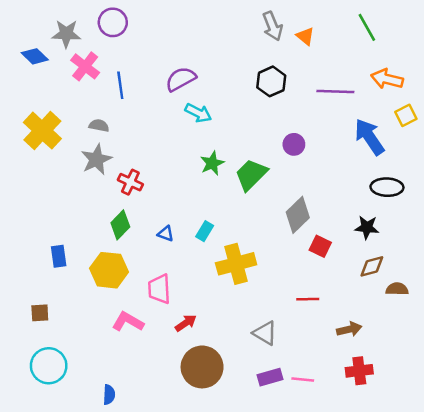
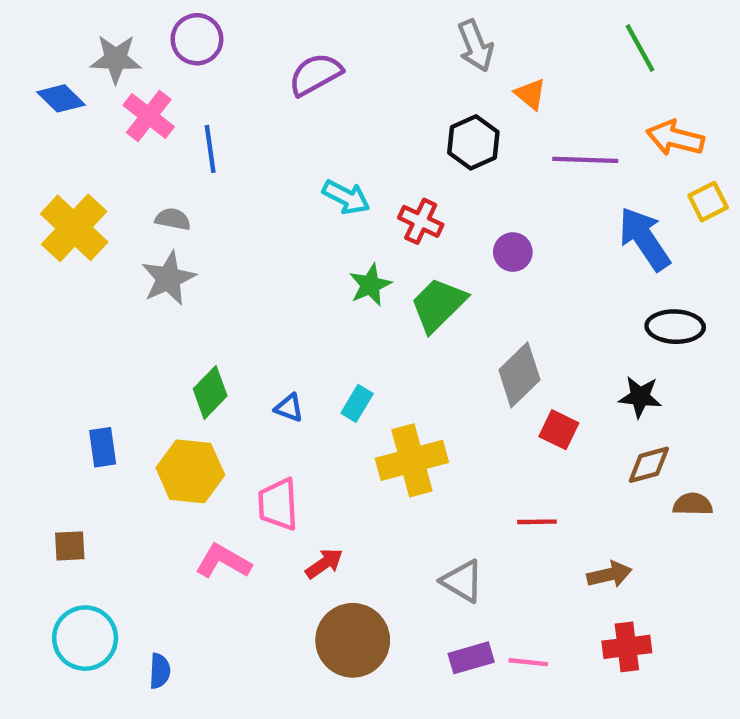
orange triangle: (305, 36) -> (530, 94), moved
purple semicircle: (181, 79) -> (315, 74), moved
red cross: (130, 182) -> (421, 221), moved
blue semicircle: (109, 395) -> (160, 671), moved

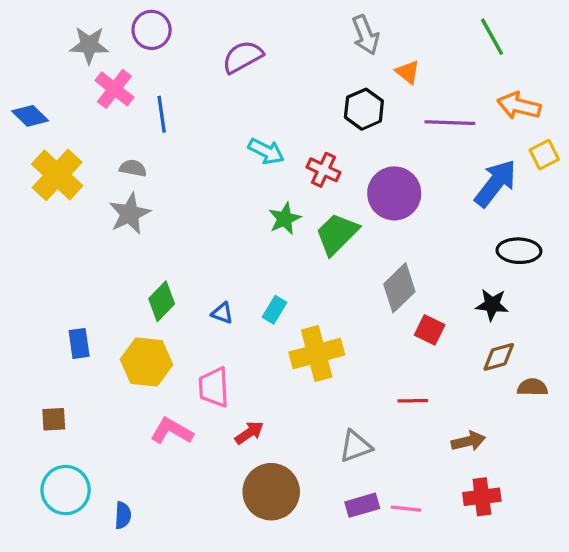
blue diamond: (61, 98) -> (30, 116), moved
blue arrow: (644, 239) -> (495, 183), turned 72
purple circle: (513, 252) -> (394, 193), size x1.8
gray triangle: (462, 581) -> (355, 446), turned -51

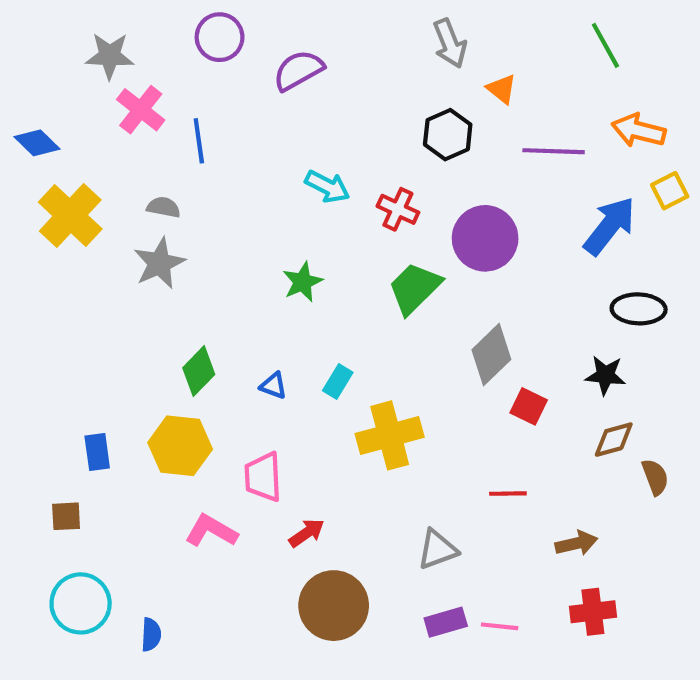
purple circle: (152, 30) -> (220, 37), moved
green star: (285, 219) -> (303, 282), moved
blue rectangle: (79, 343) -> (97, 452), moved
brown semicircle: (532, 387) -> (655, 477), turned 68

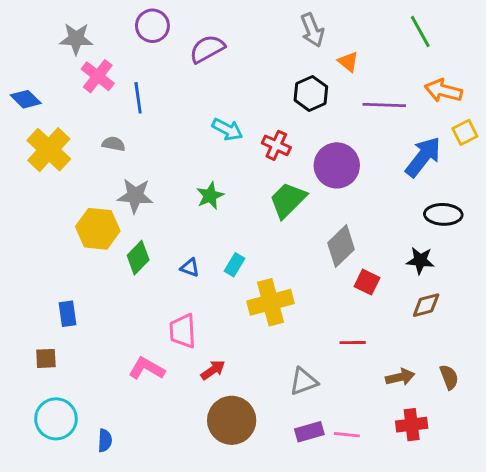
gray star: (159, 263) -> (135, 196), moved, turned 30
yellow hexagon: (180, 446) -> (98, 229), moved
brown semicircle: (655, 477) -> (449, 377), moved

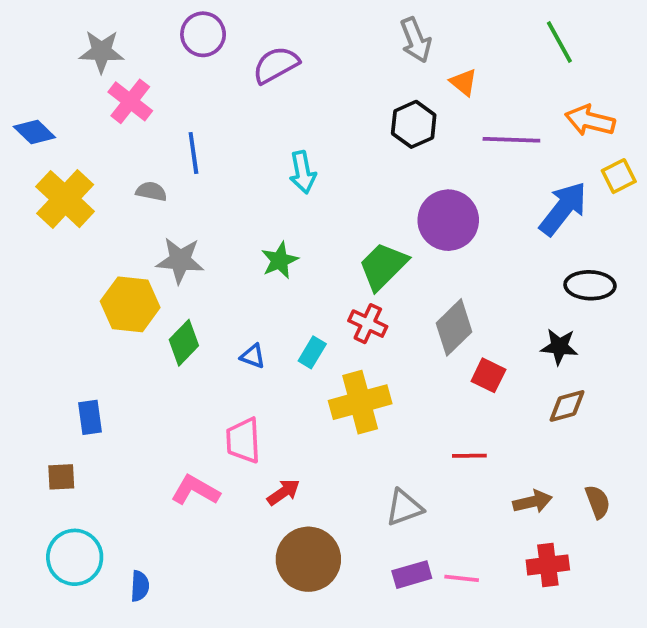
blue line: (138, 98) -> (193, 153), moved
cyan arrow: (227, 129) -> (303, 172), turned 52
red cross: (276, 145) -> (368, 324), moved

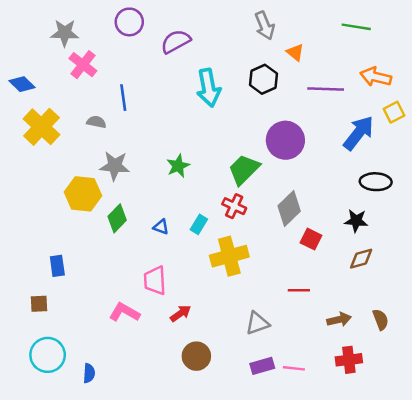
green line: (559, 42) -> (356, 27), turned -52
cyan arrow: (303, 172) -> (209, 88), moved, size x1.4
brown circle: (308, 559) -> (196, 356), size x0.7

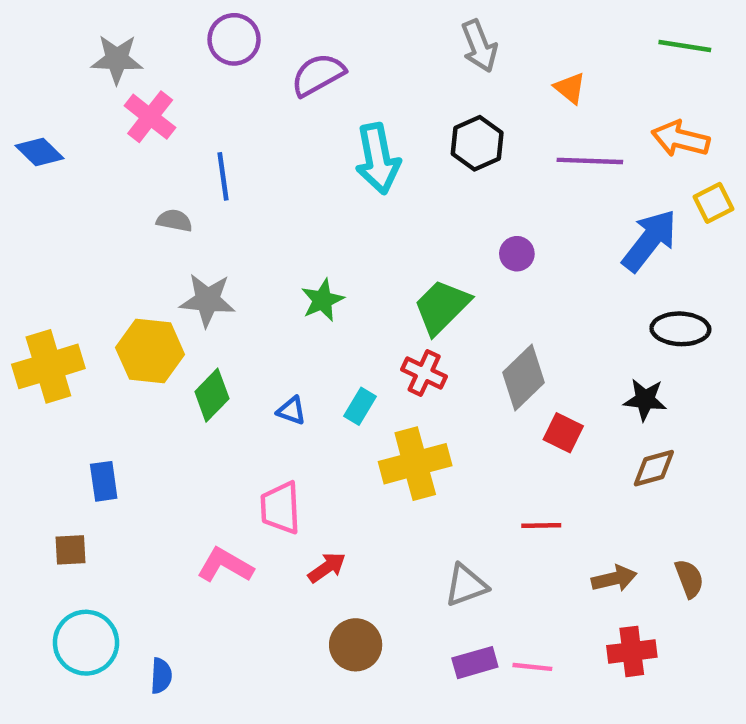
green line: (356, 27) -> (685, 46), moved
orange triangle: (295, 52) -> (570, 88), moved
yellow cross: (41, 127) -> (48, 366), moved, turned 30
purple circle: (285, 140) -> (517, 254), size x0.5

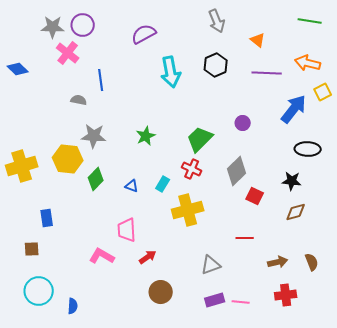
purple circle: (234, 39) -> (83, 25), moved
purple circle: (517, 254) -> (243, 123), moved

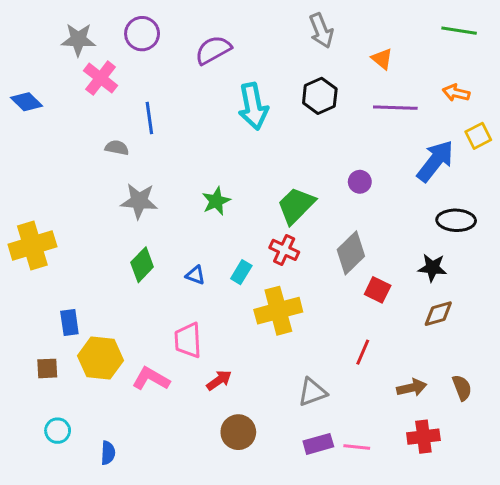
purple circle: (83, 25) -> (142, 34), moved
orange arrow: (308, 63) -> (456, 93), size x0.7
yellow hexagon: (68, 159) -> (101, 358), moved
red line: (245, 238) -> (363, 352), turned -66
cyan circle: (39, 291) -> (58, 431), size x0.6

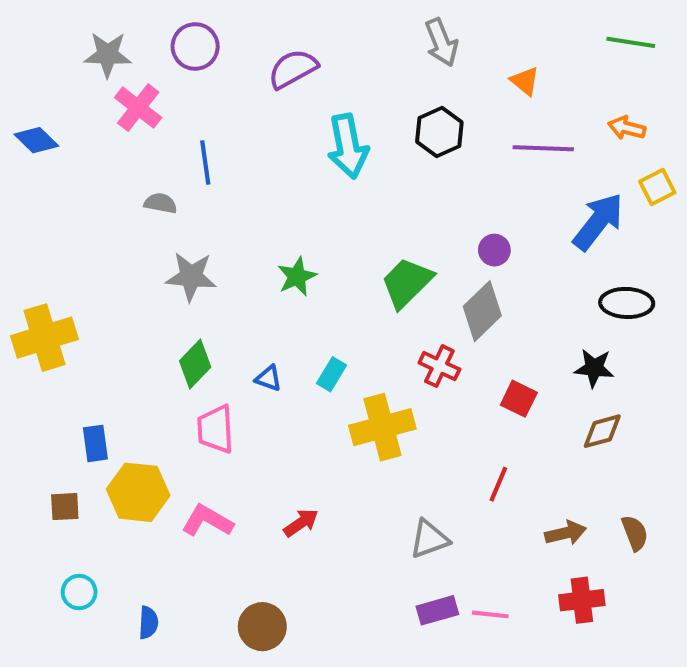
red cross: (284, 250) -> (439, 366), moved
gray diamond: (351, 253) -> (482, 311), moved
pink trapezoid: (188, 340) -> (215, 429), moved
brown circle: (238, 432) -> (262, 627), moved

